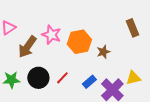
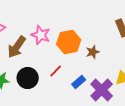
red line: (62, 78) -> (56, 71), moved

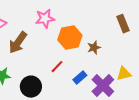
pink star: (41, 35) -> (45, 19), moved, turned -30
black circle: (28, 78) -> (31, 87), moved

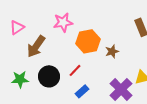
blue rectangle: (80, 78) -> (82, 91), moved
black circle: (31, 87) -> (49, 76), moved

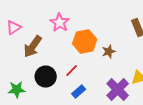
pink star: (63, 22) -> (60, 22), turned -30
green star: (20, 79) -> (17, 90), moved

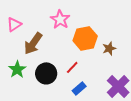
green star: (17, 90) -> (17, 69), moved, turned -30

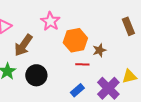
red line: (72, 67) -> (82, 64), moved, turned 48
blue rectangle: (79, 88) -> (77, 90), moved

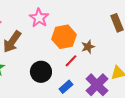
red line: (82, 64) -> (71, 61), turned -48
black circle: (36, 75) -> (41, 72), moved

